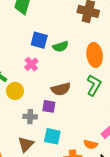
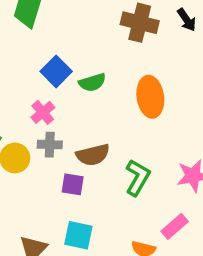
blue square: (39, 40) -> (56, 71), turned 30
green L-shape: (94, 85) -> (138, 177), moved
gray cross: (30, 117) -> (50, 145), moved

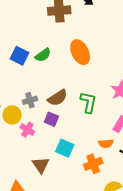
pink cross: (43, 112) -> (27, 130), moved
purple square: (73, 184) -> (51, 119), turned 32
cyan square: (78, 235) -> (65, 148), turned 30

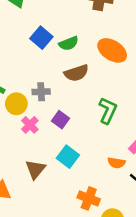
orange ellipse: (80, 52) -> (112, 50), turned -45
brown semicircle: (58, 98) -> (76, 73), moved
orange cross: (93, 164) -> (89, 198), moved, turned 30

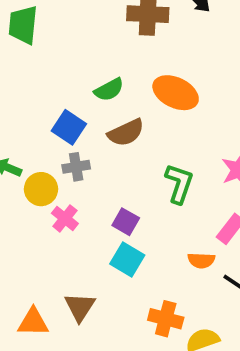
blue square: (41, 38) -> (69, 127), moved
purple square: (60, 120) -> (126, 222), moved
brown triangle: (35, 169) -> (80, 307), moved

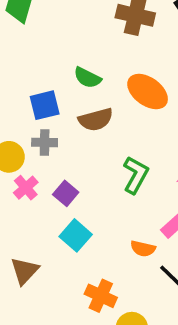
green semicircle: (109, 90) -> (87, 78), turned 44
blue square: (69, 127) -> (45, 105), turned 32
purple square: (126, 222) -> (66, 193), moved

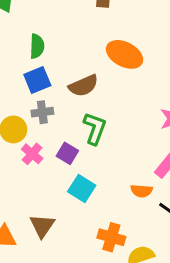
green semicircle: (87, 78) -> (37, 46), moved, turned -105
green L-shape: (136, 175) -> (95, 128), moved

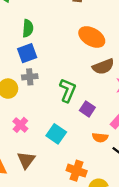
brown semicircle: (83, 86) -> (103, 67), moved
purple square: (67, 153) -> (87, 109), moved
pink cross: (32, 154) -> (20, 125), moved

